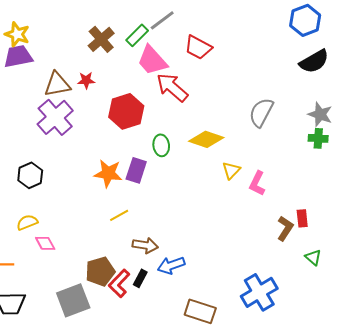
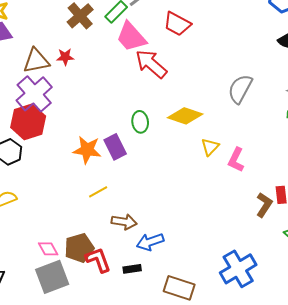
red hexagon: (126, 111) -> (28, 122), moved
purple rectangle: (136, 170) -> (115, 147), turned -45
pink diamond: (45, 243) -> (48, 249), moved
black rectangle: (140, 278) -> (132, 269), moved, turned 54
red L-shape: (119, 283) -> (98, 260), turned 116

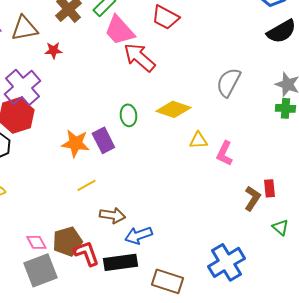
brown triangle: (36, 61) -> (24, 28), moved
yellow triangle: (210, 147) -> (198, 140), turned 42
black rectangle: (132, 269) -> (120, 262), size x1.8

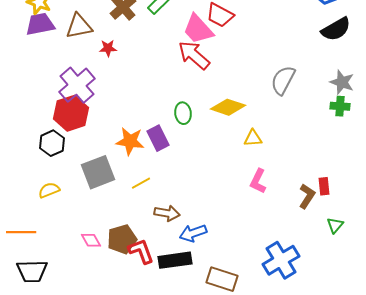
pink trapezoid: (119, 30) -> (198, 29), moved
pink L-shape: (224, 153) -> (258, 181), moved
green triangle: (280, 227) -> (335, 225), turned 30
gray square: (40, 270) -> (98, 172), moved

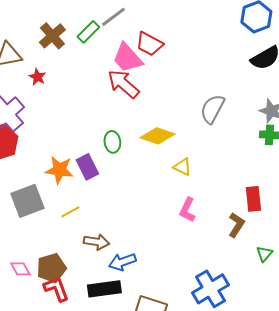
red star: (108, 48) -> (37, 77), turned 30
yellow triangle: (253, 138) -> (182, 167), turned 30
red rectangle: (324, 186) -> (253, 199), moved, size x1.4
red L-shape: (141, 251) -> (56, 289), moved

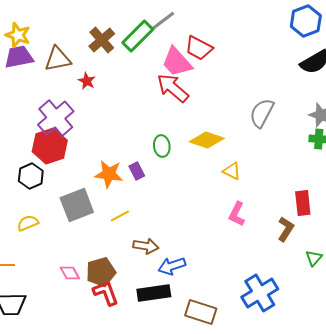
green rectangle: (88, 32) -> (138, 36), size x1.4
purple rectangle: (87, 167) -> (137, 171), size x0.7

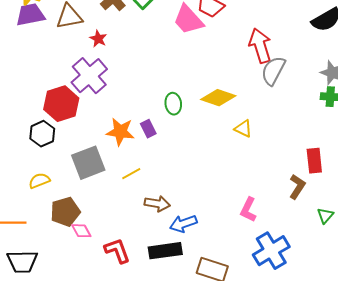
red arrow: (173, 88) -> (260, 46), moved, turned 32
purple cross: (56, 118) -> (89, 76), moved
pink L-shape: (237, 214) -> (248, 210), moved
brown pentagon: (101, 272) -> (65, 212), moved

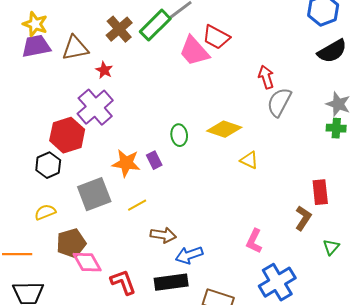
red arrow: (260, 46) -> (266, 77), size x0.7
pink diamond: (81, 231) -> (87, 262), size x1.4

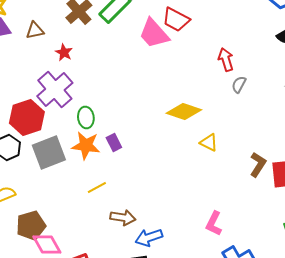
brown triangle: (75, 48) -> (35, 30), size x0.7
gray semicircle: (279, 102) -> (239, 84), size x0.6
green ellipse: (179, 135) -> (86, 117), moved
gray square: (94, 194) -> (49, 152), moved
brown L-shape: (303, 218) -> (258, 164), moved

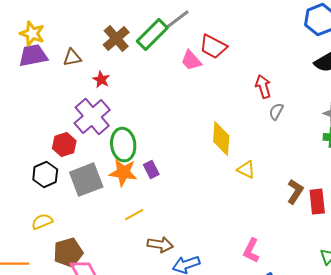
pink trapezoid: (154, 33) -> (191, 61), size x0.7
yellow diamond: (184, 111) -> (221, 139), turned 76
red hexagon: (27, 117) -> (64, 145), size x0.7
green ellipse: (86, 117) -> (123, 145), size x1.5

